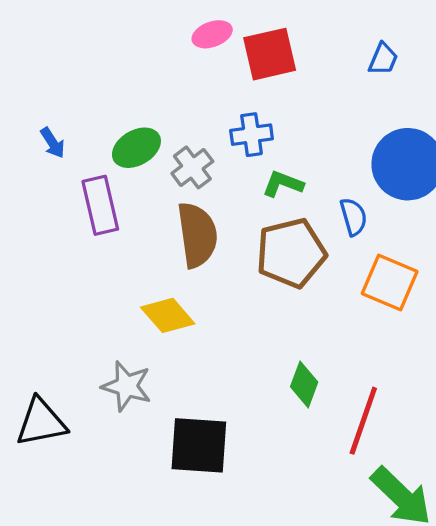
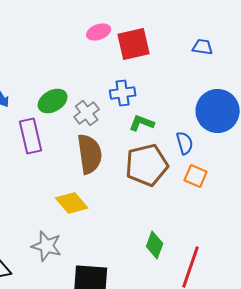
blue trapezoid: (383, 59) -> (203, 47), turned -105
orange square: (390, 283) -> (196, 176), moved, size x0.7

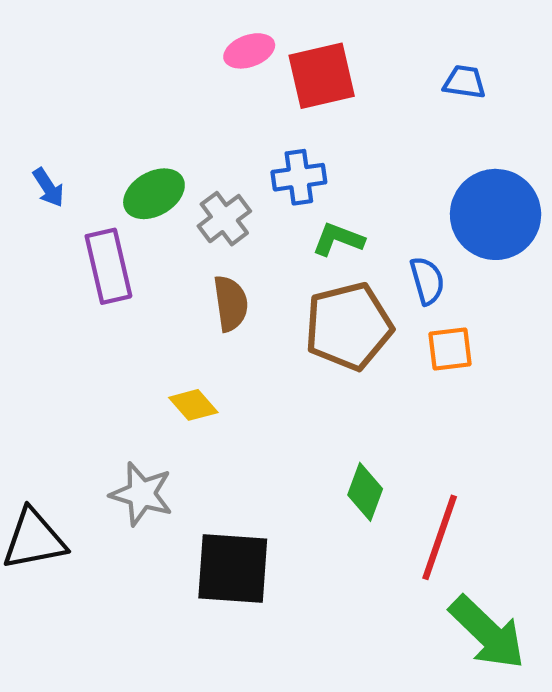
brown semicircle: (90, 154) -> (231, 303), size x0.7
orange square: (196, 176) -> (450, 349), turned -30
yellow diamond: (72, 203) -> (193, 405), size x0.7

